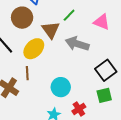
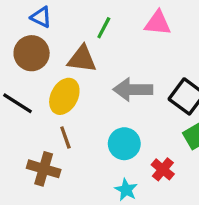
brown triangle: (51, 30) -> (82, 59), turned -30
gray arrow: (77, 44) -> (133, 90), moved

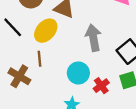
gray arrow: (133, 90) -> (93, 38), turned 65
red cross: (163, 169) -> (101, 86), moved

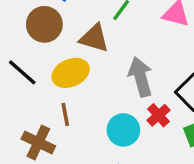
yellow ellipse: (46, 31) -> (71, 73), turned 30
red cross: (101, 86) -> (158, 115), moved

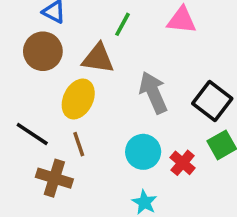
black line: (22, 72) -> (32, 134), moved
yellow ellipse: (71, 73) -> (78, 99), turned -32
red cross: (158, 115) -> (183, 163), moved

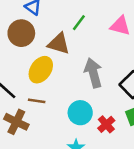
brown line: (79, 144) -> (37, 101), turned -72

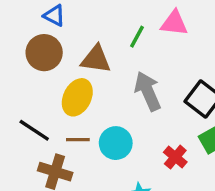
green line: (79, 23) -> (137, 37), moved
cyan circle: (80, 113) -> (116, 143), moved

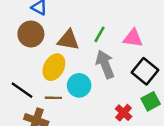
pink triangle: (174, 23) -> (133, 38), moved
green line: (137, 37) -> (100, 34), moved
cyan circle: (116, 143) -> (79, 85), moved

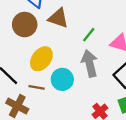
brown triangle: (68, 40) -> (58, 18), moved

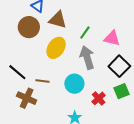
yellow ellipse: (41, 59) -> (56, 48), moved
cyan circle: (62, 79) -> (74, 84), moved

